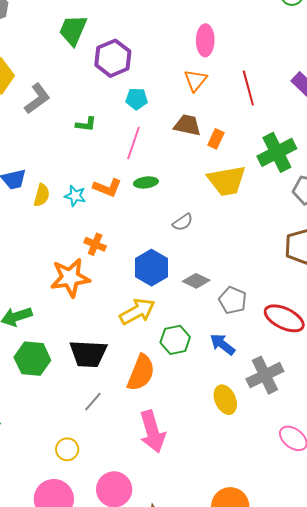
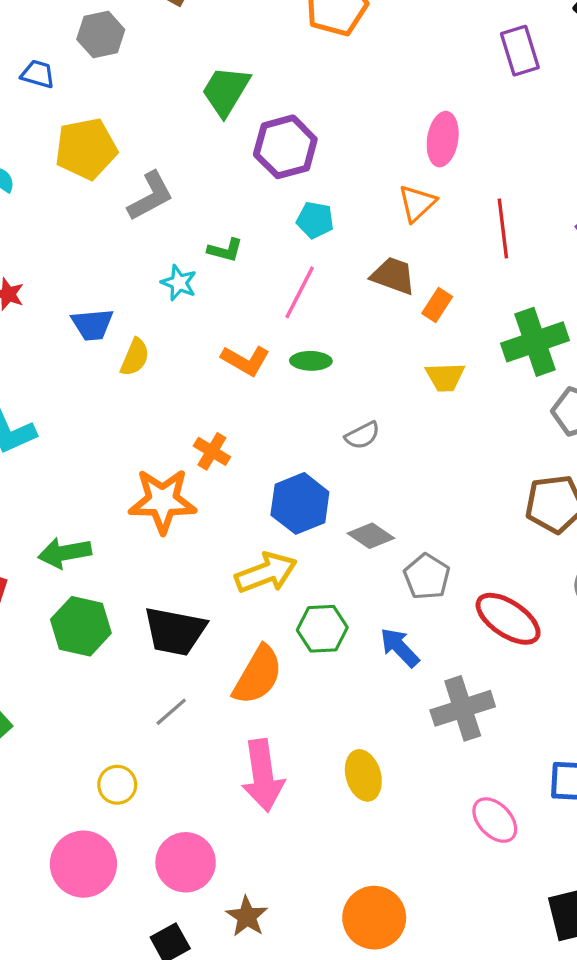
yellow trapezoid: (227, 181) -> (445, 377), size x0.6
cyan star: (75, 196) -> (179, 283), moved
yellow ellipse: (225, 400) -> (363, 775), moved

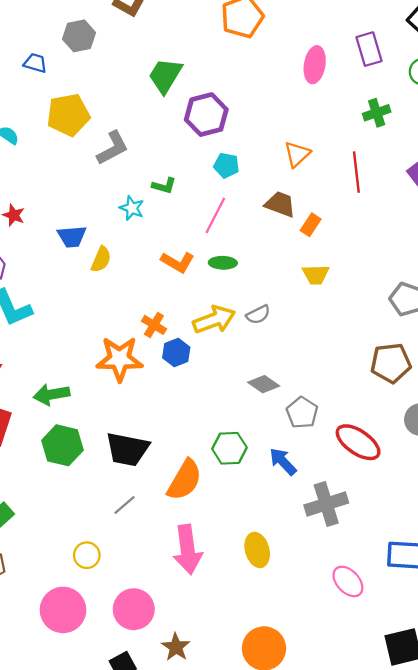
pink ellipse: (443, 139) -> (315, 65), moved
green cross: (535, 342) -> (377, 113), moved, size x0.6
blue hexagon: (300, 503) -> (176, 353), moved, size x0.7
yellow arrow: (266, 573) -> (214, 320), moved

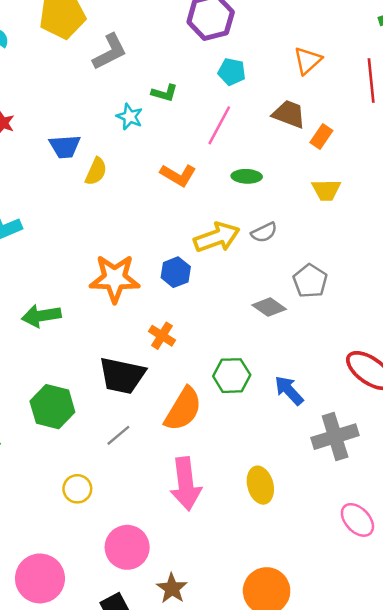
green ellipse: (223, 263) -> (247, 176), moved
orange cross: (154, 325) -> (162, 336), moved
gray pentagon: (302, 413) -> (310, 281), moved
green hexagon: (62, 445) -> (52, 407), moved
pink circle: (63, 610) -> (40, 578), moved

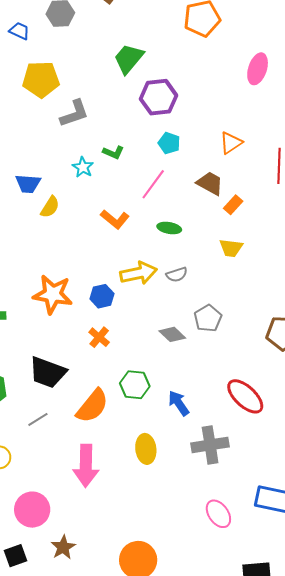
orange cross: (162, 336) -> (99, 337), moved
yellow ellipse: (260, 485) -> (146, 449), moved

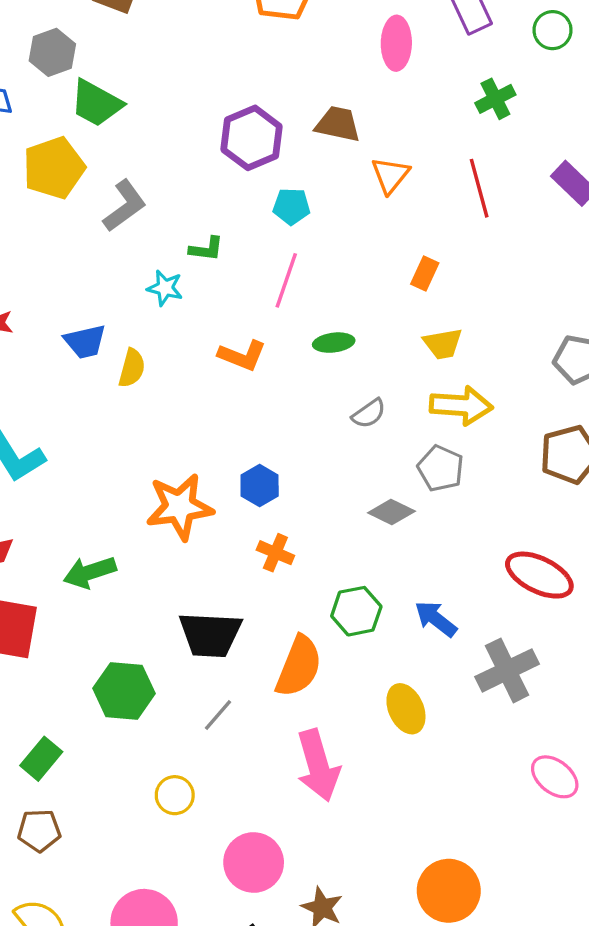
green trapezoid: (129, 59) -> (96, 103), moved, turned -84
brown trapezoid: (210, 183) -> (338, 124), moved
yellow arrow: (139, 273) -> (461, 406), moved, turned 33

